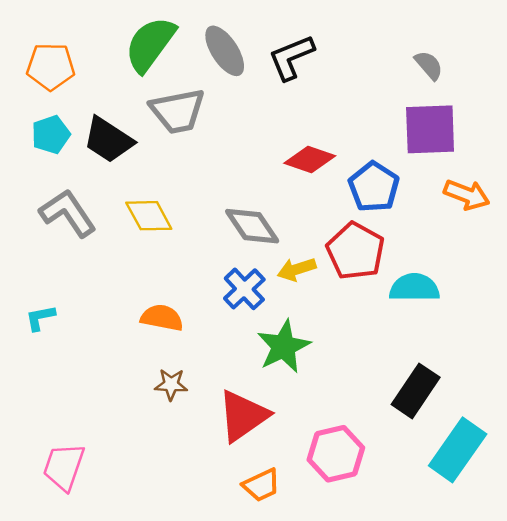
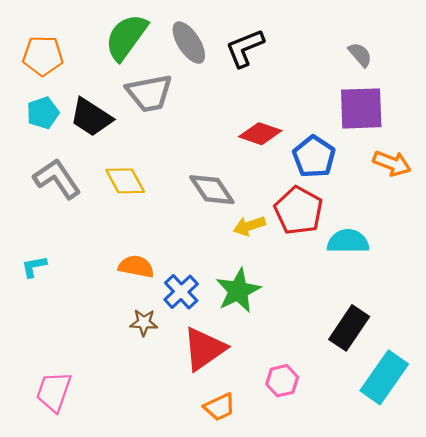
blue cross: (244, 289) -> (181, 292), moved
pink hexagon: (336, 454) -> (282, 381), size x0.7

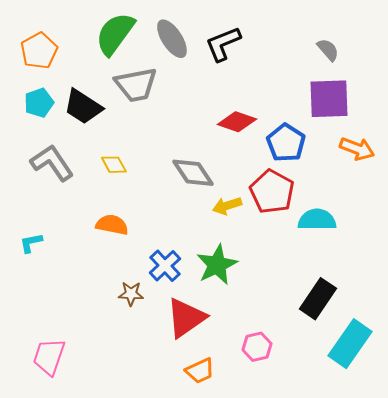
orange pentagon: (43, 56) -> (39, 51), turned -30
yellow diamond: (125, 181) -> (114, 165), size x0.7
orange semicircle: (136, 267) -> (112, 225), moved

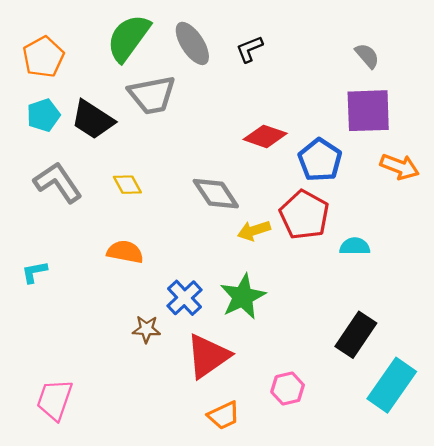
black L-shape: (223, 44) -> (249, 49), size x0.7
cyan semicircle: (317, 220) -> (355, 246), size x0.7

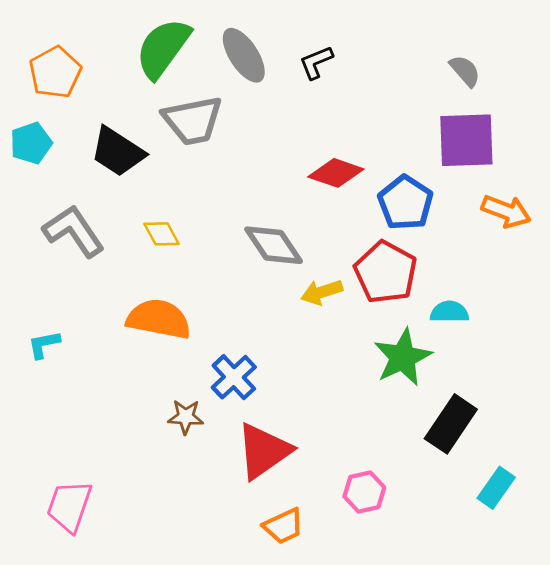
cyan pentagon: (43, 115) -> (31, 143), moved
orange semicircle: (125, 252) -> (159, 319), size x1.4
green star: (243, 297) -> (403, 357), moved
cyan rectangle: (392, 385) -> (496, 488), size x0.6

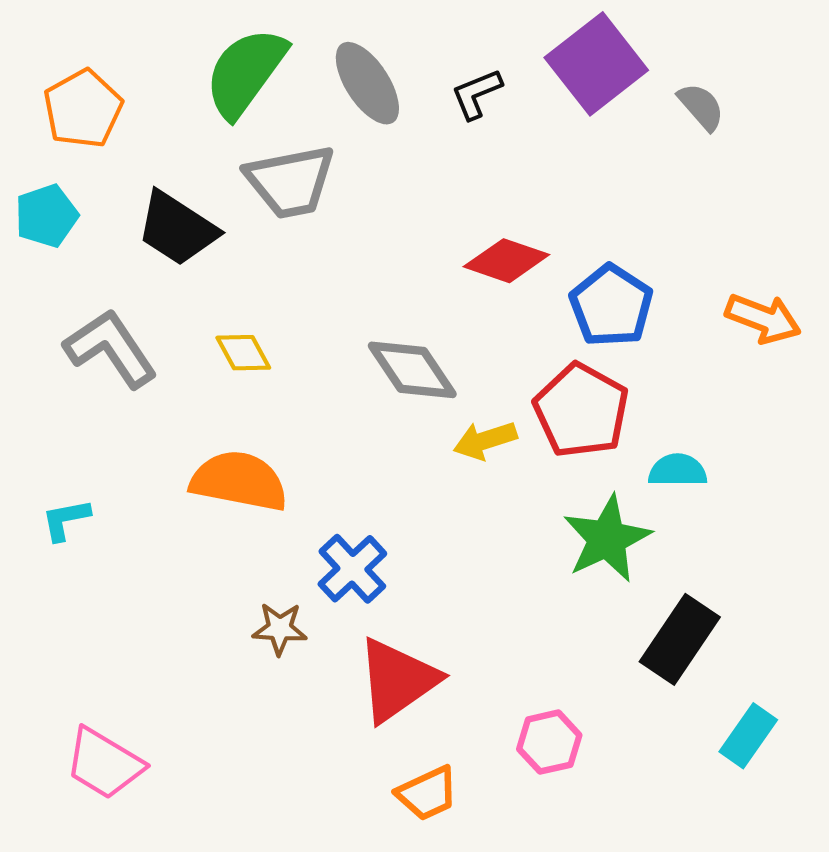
purple square: (466, 140) -> (596, 64), moved, turned -36
pink trapezoid: (69, 506) -> (104, 763), turned -78

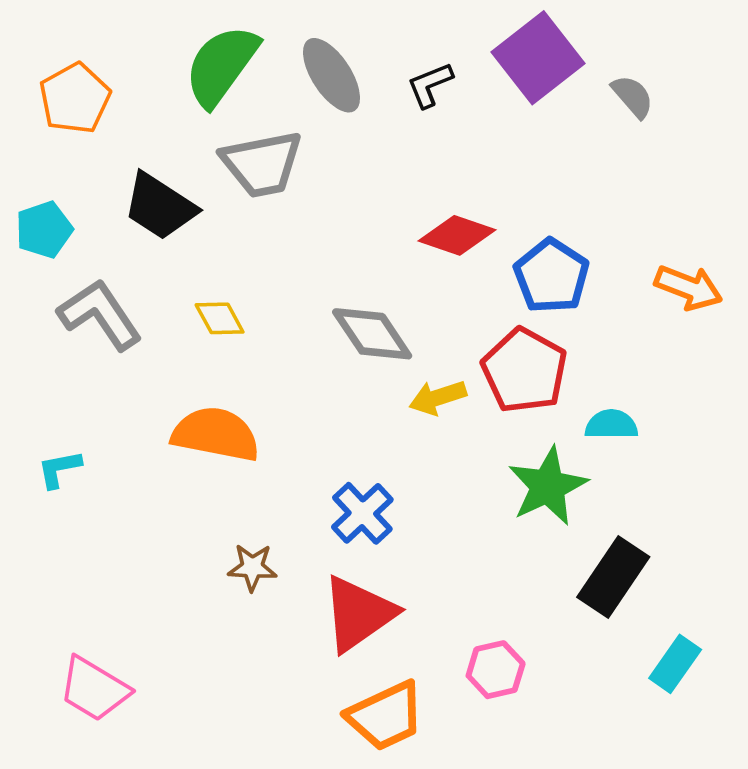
cyan pentagon: (46, 216) -> (44, 230), moved
blue cross: (352, 569) -> (362, 513), moved
orange trapezoid: (427, 793) -> (386, 716), size x1.4

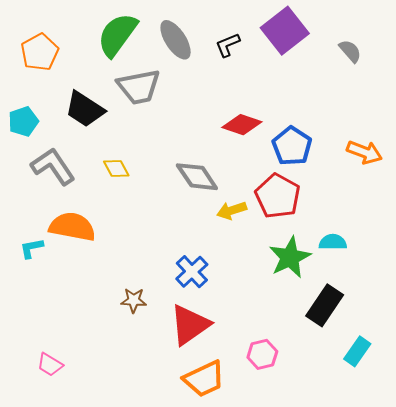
gray semicircle: (633, 96) -> (350, 51), moved
cyan semicircle: (611, 425) -> (333, 242), moved
orange semicircle: (216, 434) -> (72, 227), moved
pink trapezoid: (94, 689) -> (50, 365), size x0.7

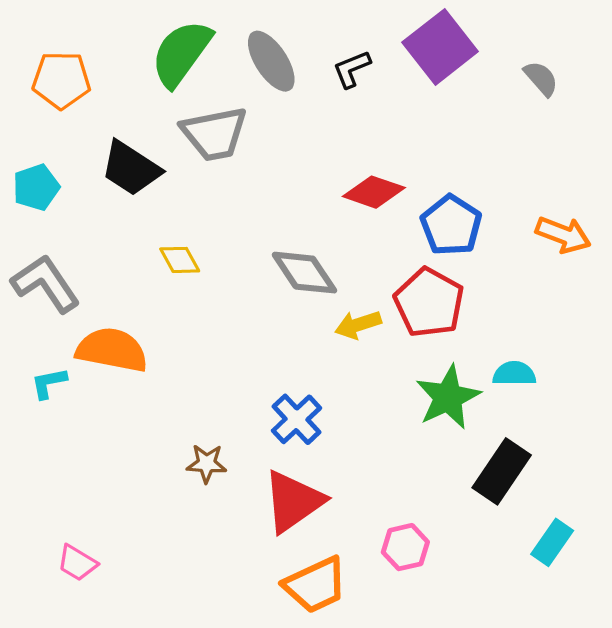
orange pentagon: (40, 52) -> (61, 80), turned 30
gray L-shape: (53, 166) -> (46, 284), moved

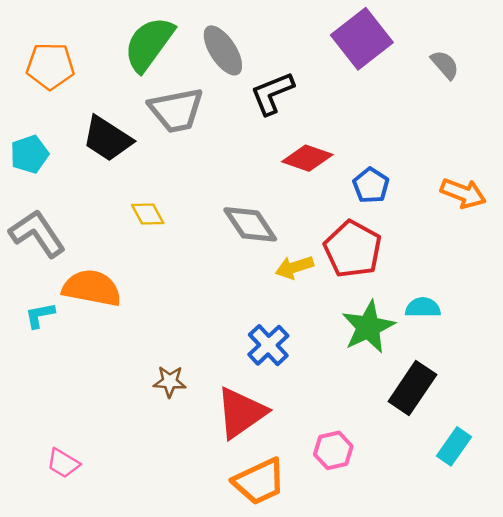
black L-shape: (352, 69) -> (272, 93), moved, size x1.4
blue pentagon: (451, 225) -> (371, 185), size x0.7
blue cross: (297, 419) -> (268, 345), moved

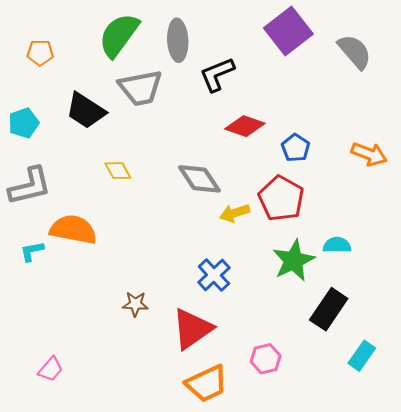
gray ellipse: (223, 50) -> (178, 40), turned 30
gray semicircle: (445, 65) -> (355, 52), size x1.5
orange pentagon: (50, 66) -> (40, 53), size x0.7
gray L-shape: (37, 233) -> (30, 186), turned 111
pink trapezoid: (63, 463) -> (51, 369), turned -80

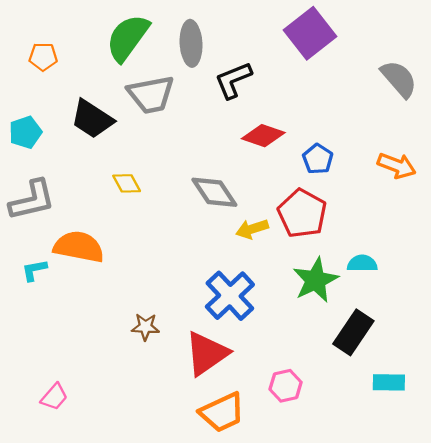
gray semicircle: (355, 52) -> (399, 79), moved
blue cross: (214, 275) -> (230, 296), size x1.4
cyan rectangle: (362, 356) -> (389, 382), turned 56

